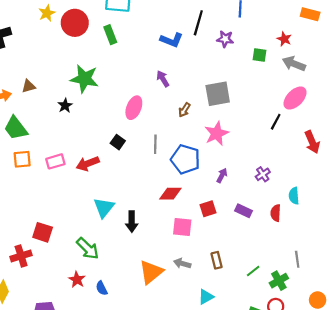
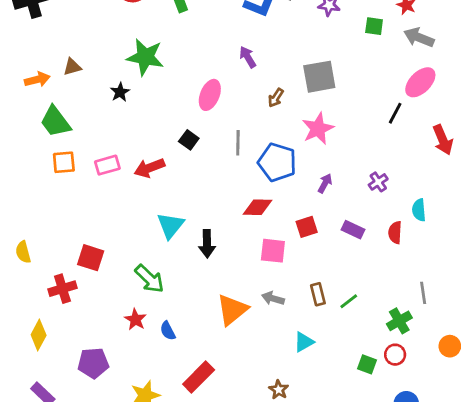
green line: (253, 271) -> (349, 301), moved

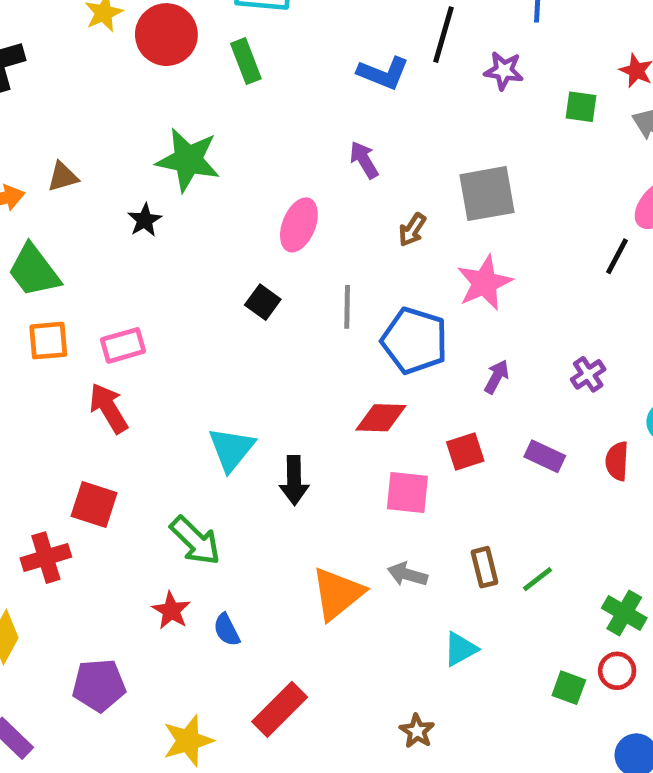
red arrow: (149, 168) -> (109, 408), moved, turned 80
green cross: (399, 321) -> (624, 613), turned -30

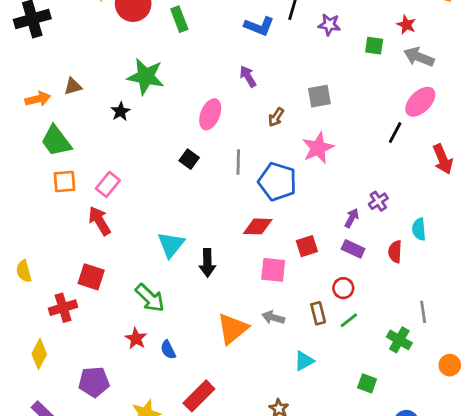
gray square: (487, 194) -> (319, 96), size x0.7
pink rectangle: (123, 345) -> (108, 184), turned -35
purple arrow: (497, 377) -> (352, 218), moved
red circle: (617, 671) -> (343, 288), moved

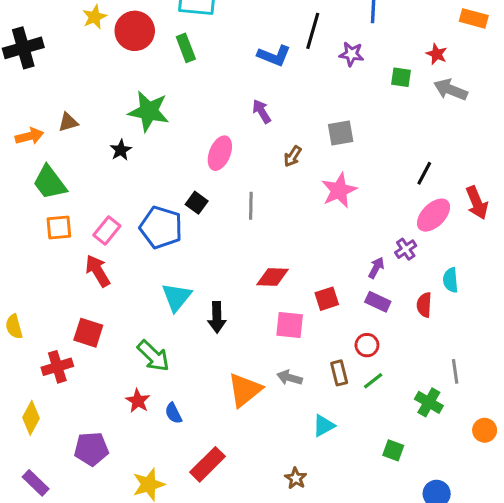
pink ellipse: (420, 102) -> (434, 215), moved
blue pentagon: (277, 182) -> (161, 227), moved

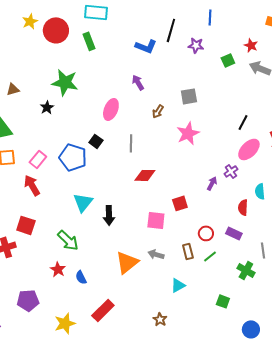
green square: (401, 77) -> (228, 60), turned -32
red diamond: (273, 277) -> (145, 175), moved
purple rectangle: (378, 302) -> (234, 233), moved

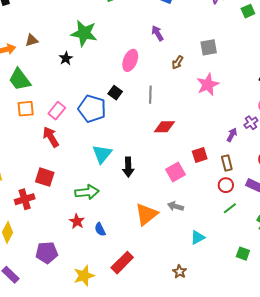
pink square: (156, 220) -> (176, 172), turned -36
green arrow: (68, 240) -> (87, 192), turned -50
brown rectangle: (188, 251) -> (227, 163), moved

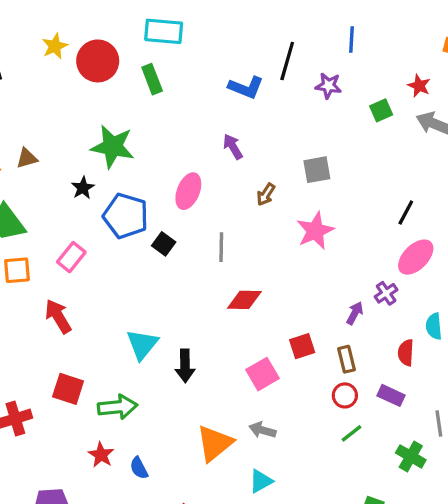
blue pentagon: (92, 109) -> (126, 216), moved
pink rectangle: (57, 111) -> (71, 257), moved
red square: (45, 177) -> (68, 389), moved
cyan triangle: (198, 237) -> (261, 481), moved

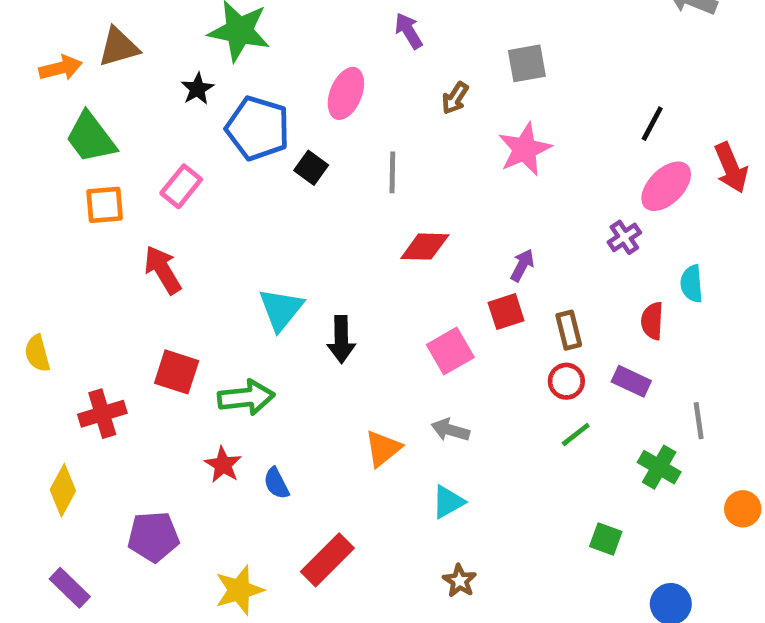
brown triangle: (27, 158) -> (119, 47), size x1.4
purple arrow: (355, 313) -> (522, 265), moved
orange triangle: (215, 443) -> (383, 448), size x0.7

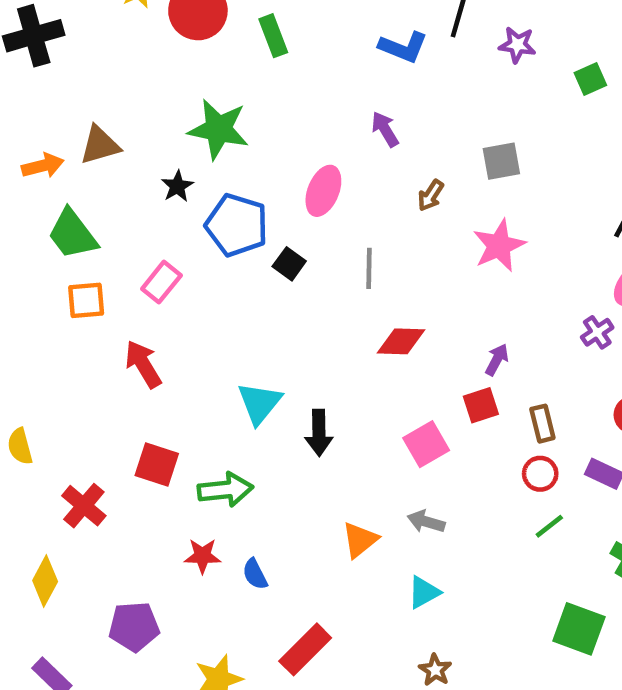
red cross: (102, 414) -> (84, 506), turned -33
red star: (223, 465) -> (202, 556), turned -30
green square: (606, 539) -> (579, 629), size x1.6

